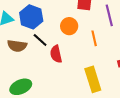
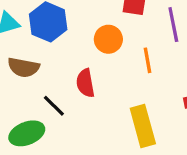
black line: (40, 40) -> (54, 106), moved

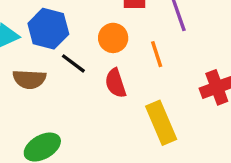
red semicircle: (85, 83) -> (116, 83), moved
black line: (54, 106) -> (73, 63), moved

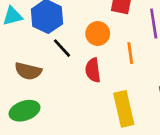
brown semicircle: (29, 79) -> (28, 71), moved

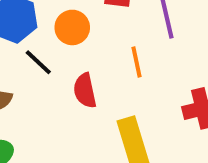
orange circle: (98, 34) -> (72, 27), moved

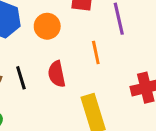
black line: (38, 62) -> (21, 78), moved, turned 30

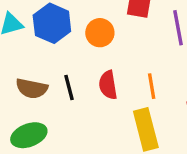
orange line: (96, 52) -> (152, 86), moved

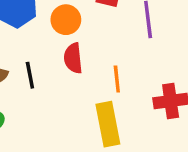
red semicircle: (108, 85) -> (73, 58), moved

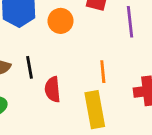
red semicircle: (73, 58) -> (53, 89), moved

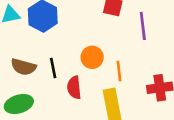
orange circle: (61, 21) -> (92, 57), moved

